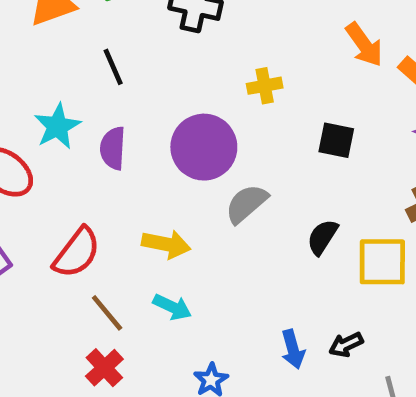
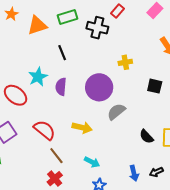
black semicircle: (322, 237) -> (146, 136), moved, turned -77
red semicircle: (77, 253) -> (45, 130), turned -90
cyan arrow: (172, 307) -> (92, 162), moved

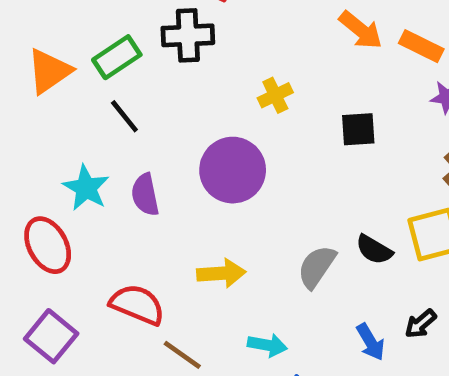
green rectangle: (67, 17) -> (117, 57), moved
red ellipse: (16, 95) -> (48, 245), turned 40
gray semicircle: (116, 112) -> (317, 267), moved

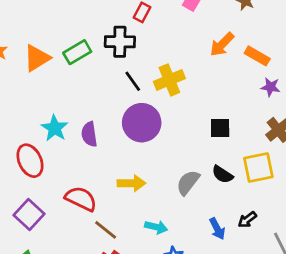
orange arrow: (361, 30) -> (222, 44), turned 92
yellow cross: (275, 95) -> (169, 80), size x1.5
black line: (124, 116) -> (133, 81), moved
black square: (358, 129) -> (220, 128), moved

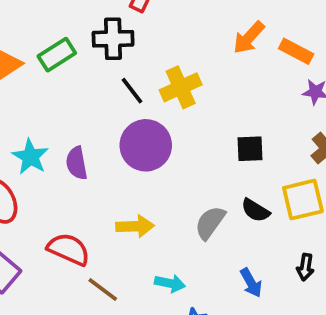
black arrow: (247, 220) -> (305, 267), moved, turned -42

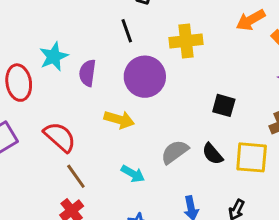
black line: (132, 91) -> (127, 31), moved
yellow arrow: (135, 226) -> (119, 120), moved
cyan arrow: (170, 283) -> (133, 174), moved

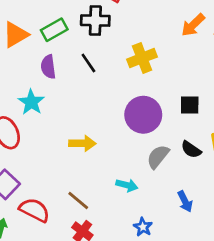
purple semicircle: (87, 73) -> (48, 67), moved
purple circle: (145, 77) -> (143, 115), moved
yellow arrow: (119, 120) -> (82, 143), moved
red semicircle: (60, 137) -> (34, 210), moved

